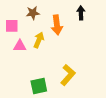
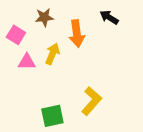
black arrow: (81, 13) -> (109, 17), turned -56
pink square: (12, 26) -> (16, 35), turned 32

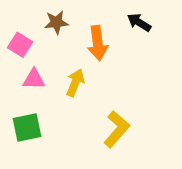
yellow arrow: (52, 54) -> (75, 83), moved
green square: (52, 116) -> (27, 127), moved

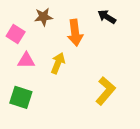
green square: (27, 127) -> (21, 97), turned 30
yellow L-shape: (117, 129) -> (106, 91), moved

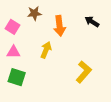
black arrow: (107, 17) -> (92, 22), moved
pink triangle: (26, 60) -> (13, 52), moved

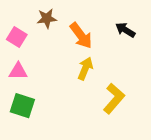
orange arrow: (60, 26) -> (81, 36), turned -30
yellow arrow: (46, 50) -> (85, 68), moved

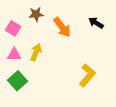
yellow arrow: (85, 68) -> (36, 52), moved
green square: (22, 106) -> (17, 81), turned 30

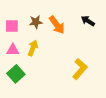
brown star: (36, 14) -> (36, 22), moved
pink square: (13, 28) -> (12, 26), turned -32

